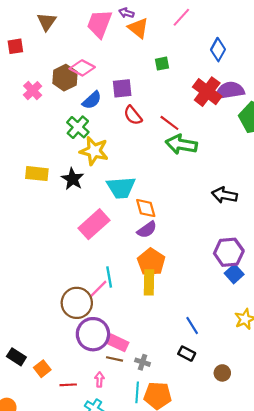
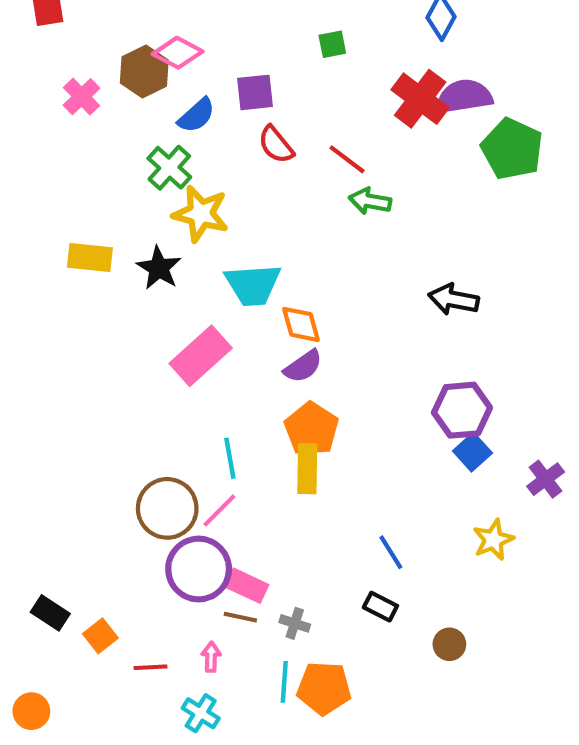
green arrow: (181, 144) -> (370, 201), size x0.7
pink line: (98, 289) -> (219, 510), moved

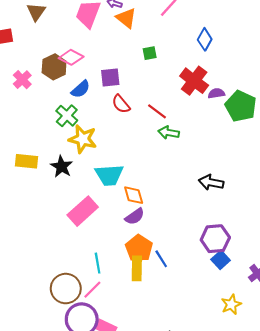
purple semicircle: (464, 97) -> (216, 93), moved, size x0.6
blue line: (391, 552) -> (161, 259), moved

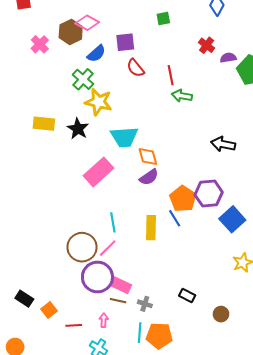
red cross: (194, 81) -> (207, 45), size x0.6
red line: (157, 111) -> (171, 75), turned 42
purple hexagon: (215, 239) -> (209, 194), moved
orange pentagon: (139, 248) -> (183, 199), moved
blue square: (221, 260) -> (232, 219), size x1.4

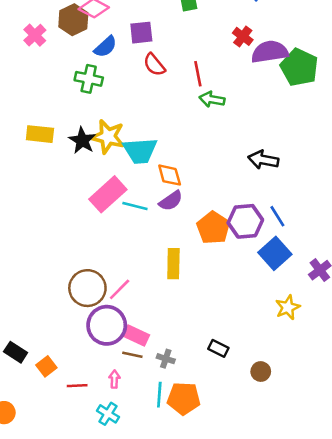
purple semicircle: (228, 58) -> (270, 52), size x1.8
green cross: (83, 79) -> (89, 79), turned -30
yellow star: (98, 102) -> (108, 137), moved
blue line: (175, 218) -> (277, 216), moved
cyan line: (113, 222) -> (135, 206), moved, turned -66

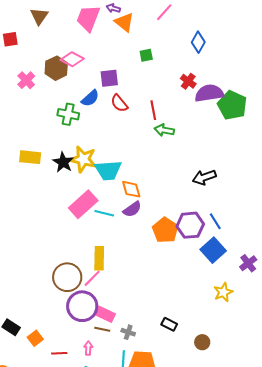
blue semicircle: (105, 47) -> (90, 98), moved
black arrow: (263, 160) -> (204, 177), turned -30
yellow rectangle: (173, 264) -> (99, 258), moved

